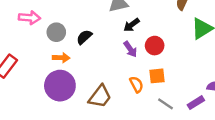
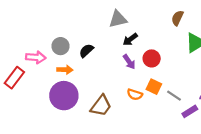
pink arrow: (30, 18) -> (36, 57), moved
orange square: (157, 76) -> (154, 87), turned 32
orange semicircle: (136, 84) -> (135, 94), turned 136
gray line: (166, 104) -> (174, 96), moved

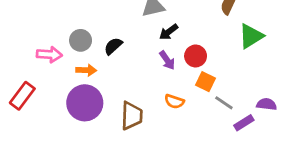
red rectangle: (14, 78) -> (22, 96), moved
orange square: (154, 87) -> (206, 82), moved
brown trapezoid: (101, 106) -> (132, 116), turned -35

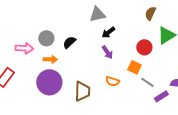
red circle: (196, 56) -> (144, 47), moved

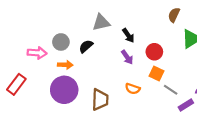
gray triangle: (97, 14) -> (101, 22), moved
black arrow: (108, 32) -> (128, 35), turned -88
red circle: (144, 47) -> (154, 52), moved

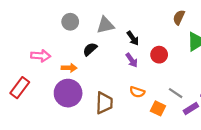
gray circle: (61, 42) -> (70, 22), moved
orange square: (157, 73) -> (158, 108), moved

